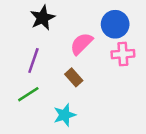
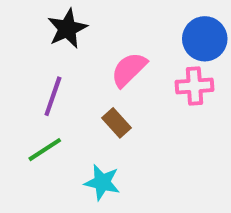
blue circle: (115, 24) -> (205, 39), moved
cyan star: (65, 115) -> (102, 182), turned 30

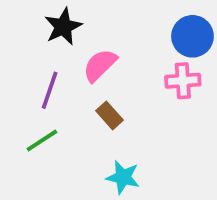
pink semicircle: (129, 70) -> (100, 65), moved
cyan star: (102, 182) -> (123, 177), moved

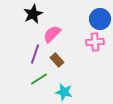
purple line: (50, 90) -> (35, 54), moved
green line: (42, 141) -> (39, 79), moved

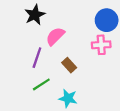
brown rectangle: (57, 60) -> (69, 65), moved

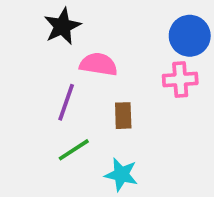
pink semicircle: (55, 36) -> (98, 64), turned 54
brown rectangle: (69, 65) -> (123, 116), turned 40

